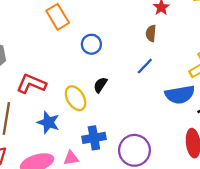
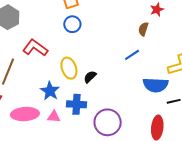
blue circle: (91, 44) -> (72, 24), moved
black semicircle: (100, 85) -> (90, 77), moved
blue star: (48, 122) -> (50, 91), moved

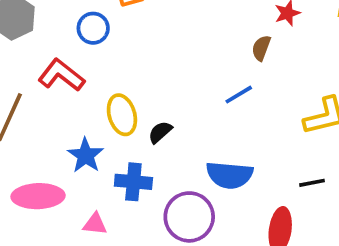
blue circle: (72, 24) -> (93, 28), moved
blue semicircle: (156, 85) -> (229, 175), moved
pink triangle: (54, 117) -> (95, 224), moved

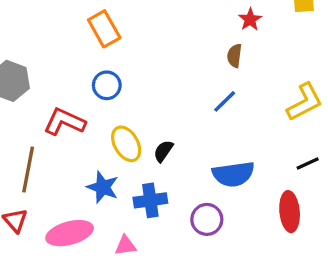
blue circle: (93, 28) -> (107, 85), moved
purple circle: (189, 217) -> (207, 219), size x0.7

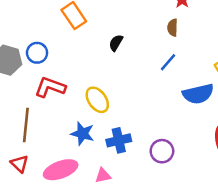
blue circle: (107, 85) -> (37, 53), moved
black semicircle: (163, 151) -> (116, 43), moved
blue semicircle: (233, 174) -> (198, 94), moved

